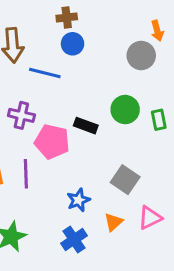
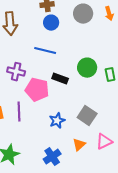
gray circle: (141, 55) -> (83, 14), moved
blue line: (45, 73) -> (45, 51), moved
blue star: (78, 200) -> (57, 121), moved

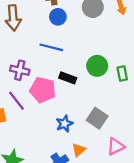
purple line: (19, 112) -> (16, 101), moved, turned -36
orange triangle: (79, 145) -> (79, 150), moved

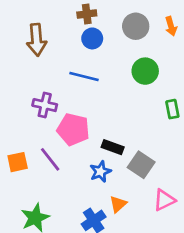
green circle: (97, 66) -> (145, 71), moved
black rectangle: (68, 78) -> (113, 147), moved
purple line: (16, 101) -> (50, 159), moved

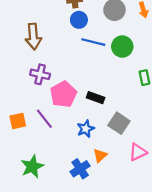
brown arrow: (37, 40) -> (33, 37), moved
blue line: (84, 76) -> (93, 42), moved
pink pentagon: (73, 129) -> (63, 94), turned 30
black rectangle: (113, 147) -> (96, 98), moved

